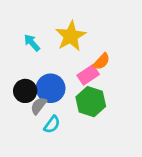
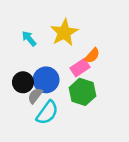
cyan semicircle: (52, 124) -> (47, 113), size x1.5

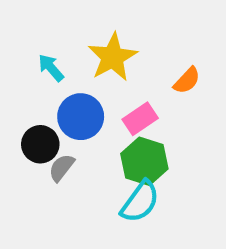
orange semicircle: (92, 56) -> (187, 81), moved
blue circle: (46, 80) -> (81, 117), moved
cyan semicircle: (47, 113) -> (140, 202), moved

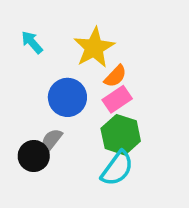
cyan arrow: (51, 68) -> (32, 42), moved
orange semicircle: (187, 81) -> (115, 76), moved
black circle: (40, 144) -> (34, 156), moved

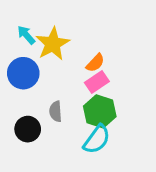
yellow star: (94, 48) -> (53, 44), moved
blue circle: (67, 97) -> (23, 73), moved
gray semicircle: (51, 140) -> (56, 111), moved, turned -42

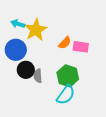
cyan arrow: (26, 35) -> (18, 24), turned -32
pink rectangle: (97, 82) -> (81, 47), moved, turned 42
black circle: (28, 129) -> (26, 70), moved

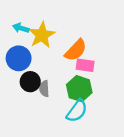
orange semicircle: (65, 43) -> (76, 50), size x1.5
pink rectangle: (81, 47) -> (85, 65), moved

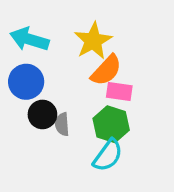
cyan arrow: (21, 28) -> (29, 39), size x1.6
yellow star: (42, 35) -> (93, 41), moved

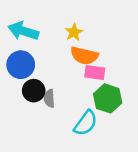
yellow star: (93, 41) -> (74, 32), size x0.6
orange semicircle: (106, 70) -> (84, 56), turned 60
green hexagon: (111, 124) -> (108, 98), moved

